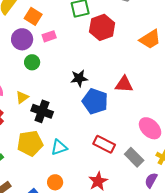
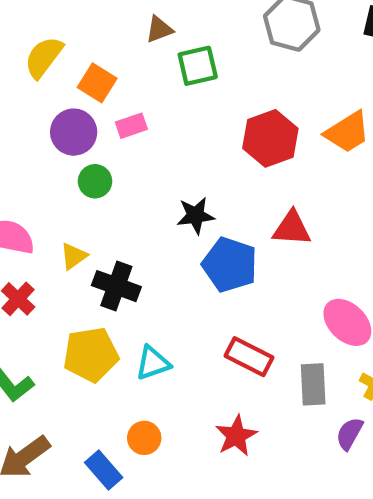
red hexagon: (102, 27) -> (270, 138), moved
gray rectangle: (134, 157) -> (313, 384), turned 42

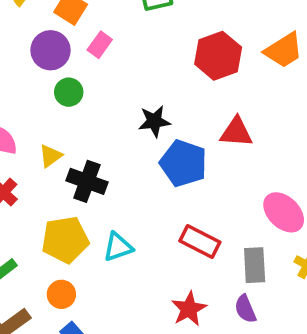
pink rectangle: (131, 126) -> (100, 45), turned -35
purple semicircle: (350, 434) -> (245, 309), moved, turned -52
orange circle: (144, 438) -> (61, 294), moved

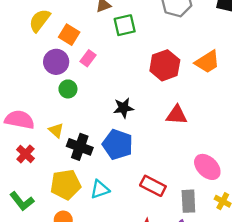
yellow triangle: (50, 156) -> (56, 130), turned -42
blue pentagon: (183, 163) -> (118, 144), moved

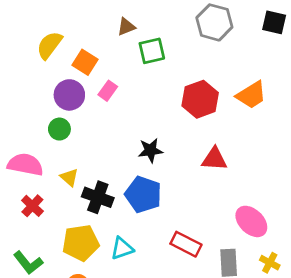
green circle: (68, 89) -> (59, 129), moved

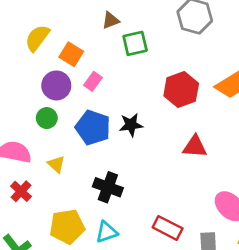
black star: (150, 150) -> (131, 125), moved
blue pentagon: (143, 194) -> (93, 128), moved
black cross: (98, 197) -> (108, 187), moved

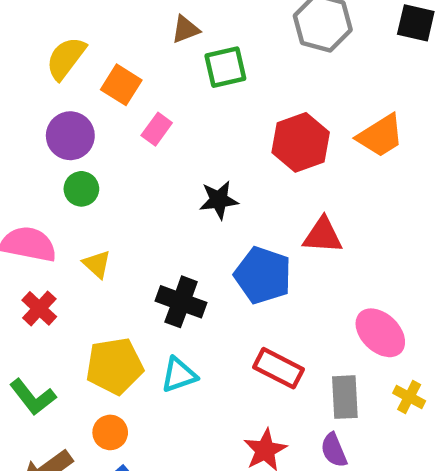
purple circle: (56, 85) -> (70, 136), moved
blue pentagon: (93, 128) -> (263, 275), moved

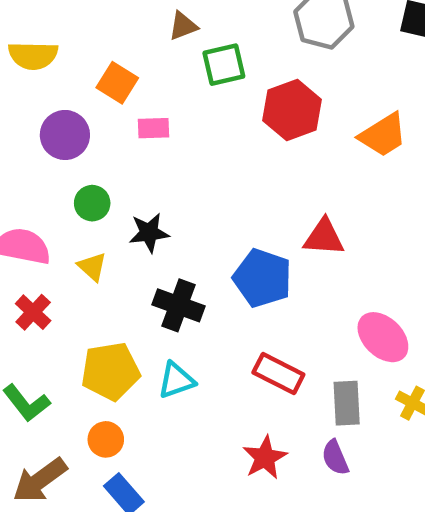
yellow semicircle: (66, 58) -> (33, 55), moved, turned -126
pink rectangle: (157, 129) -> (154, 128), turned 52
red hexagon: (301, 142) -> (292, 110), moved
green circle: (81, 189) -> (92, 203), moved
black star: (219, 200) -> (149, 233), moved

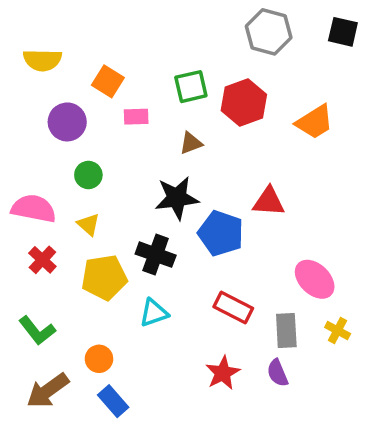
brown triangle: (183, 26) -> (191, 143), moved
green square: (224, 65) -> (191, 87), moved
black star: (149, 233) -> (177, 198), moved, size x1.4
yellow pentagon: (110, 371) -> (104, 277), moved

